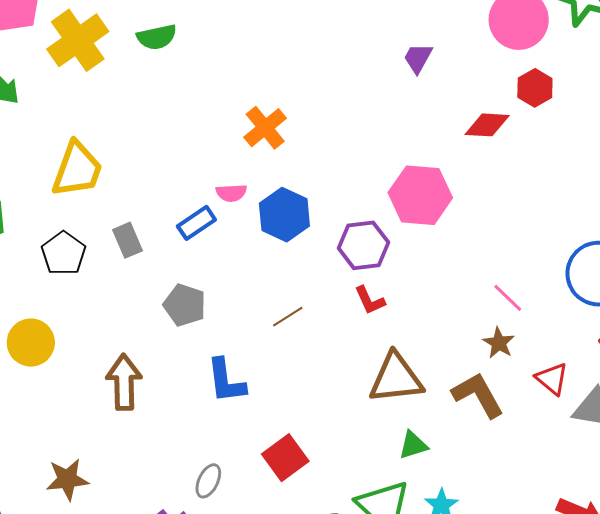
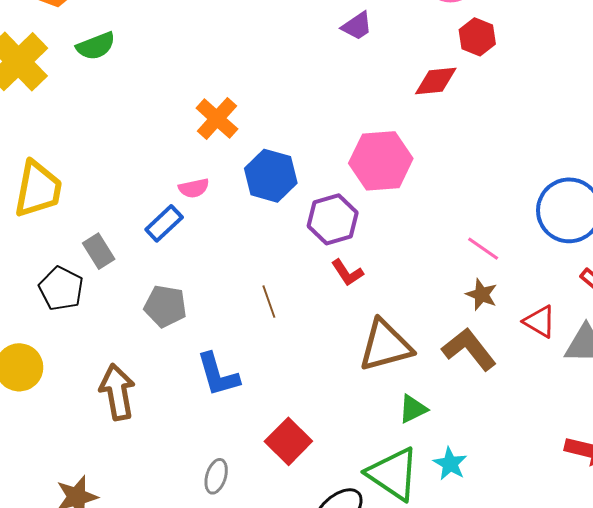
purple trapezoid: (418, 58) -> (357, 26), turned -144
blue hexagon: (284, 215) -> (271, 176), moved
black pentagon: (64, 253) -> (61, 289), moved
brown line: (288, 317) -> (269, 302), turned -68

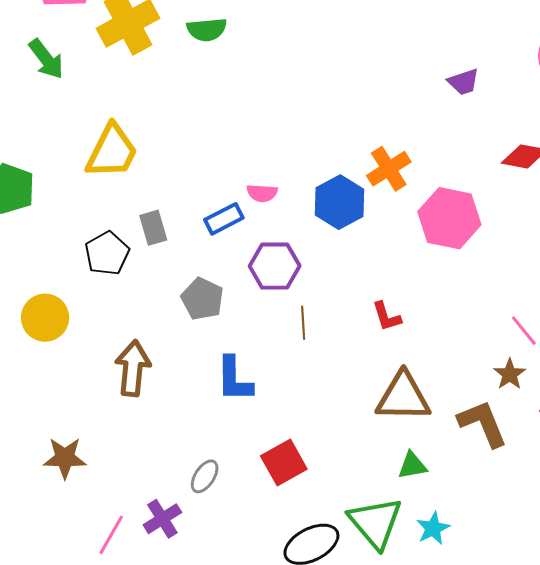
orange cross: (217, 119) -> (389, 169), moved
purple hexagon: (333, 219) -> (275, 266), moved

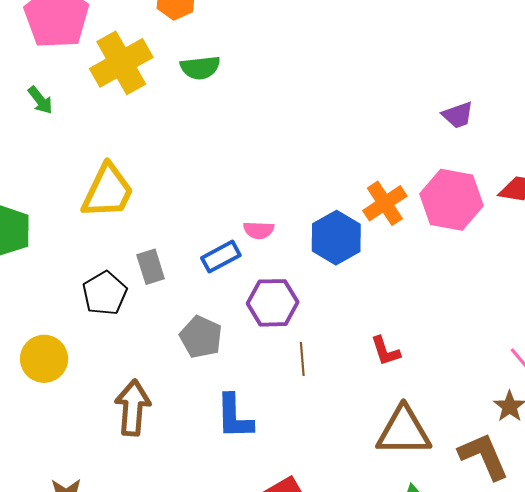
green arrow: (46, 59) -> (40, 100), size x0.7
pink hexagon: (449, 218) -> (451, 200), moved

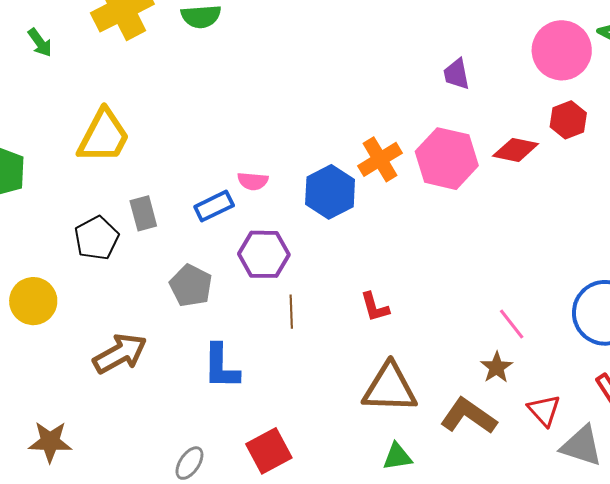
purple trapezoid: (458, 115) -> (456, 74), turned 96
brown arrow: (133, 408) -> (120, 353), turned 54
brown L-shape: (484, 456) -> (469, 416), turned -34

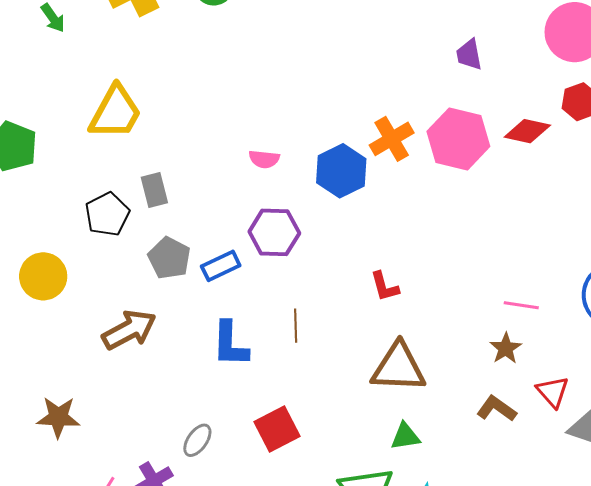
blue rectangle: (214, 206) -> (221, 266), moved
gray pentagon: (191, 286) -> (169, 258), moved
brown line: (291, 312) -> (296, 326), moved
pink line: (512, 324) -> (521, 305), turned -44
brown L-shape: (469, 416) -> (496, 409), moved, size x0.7

